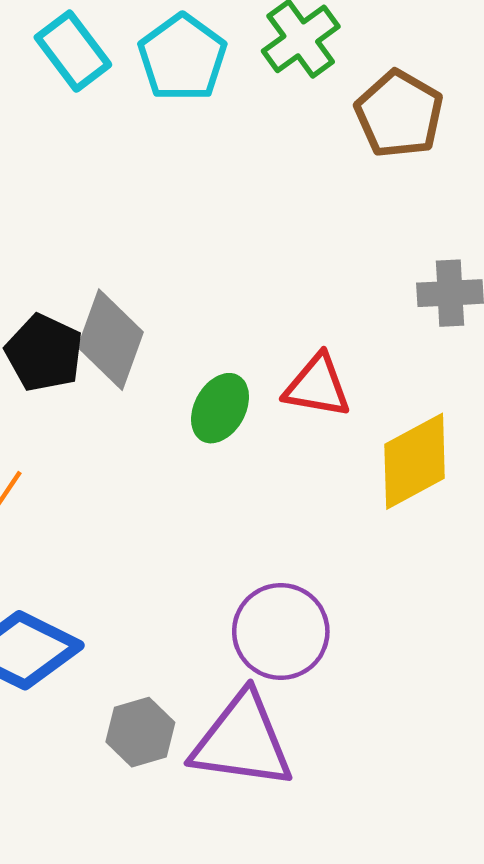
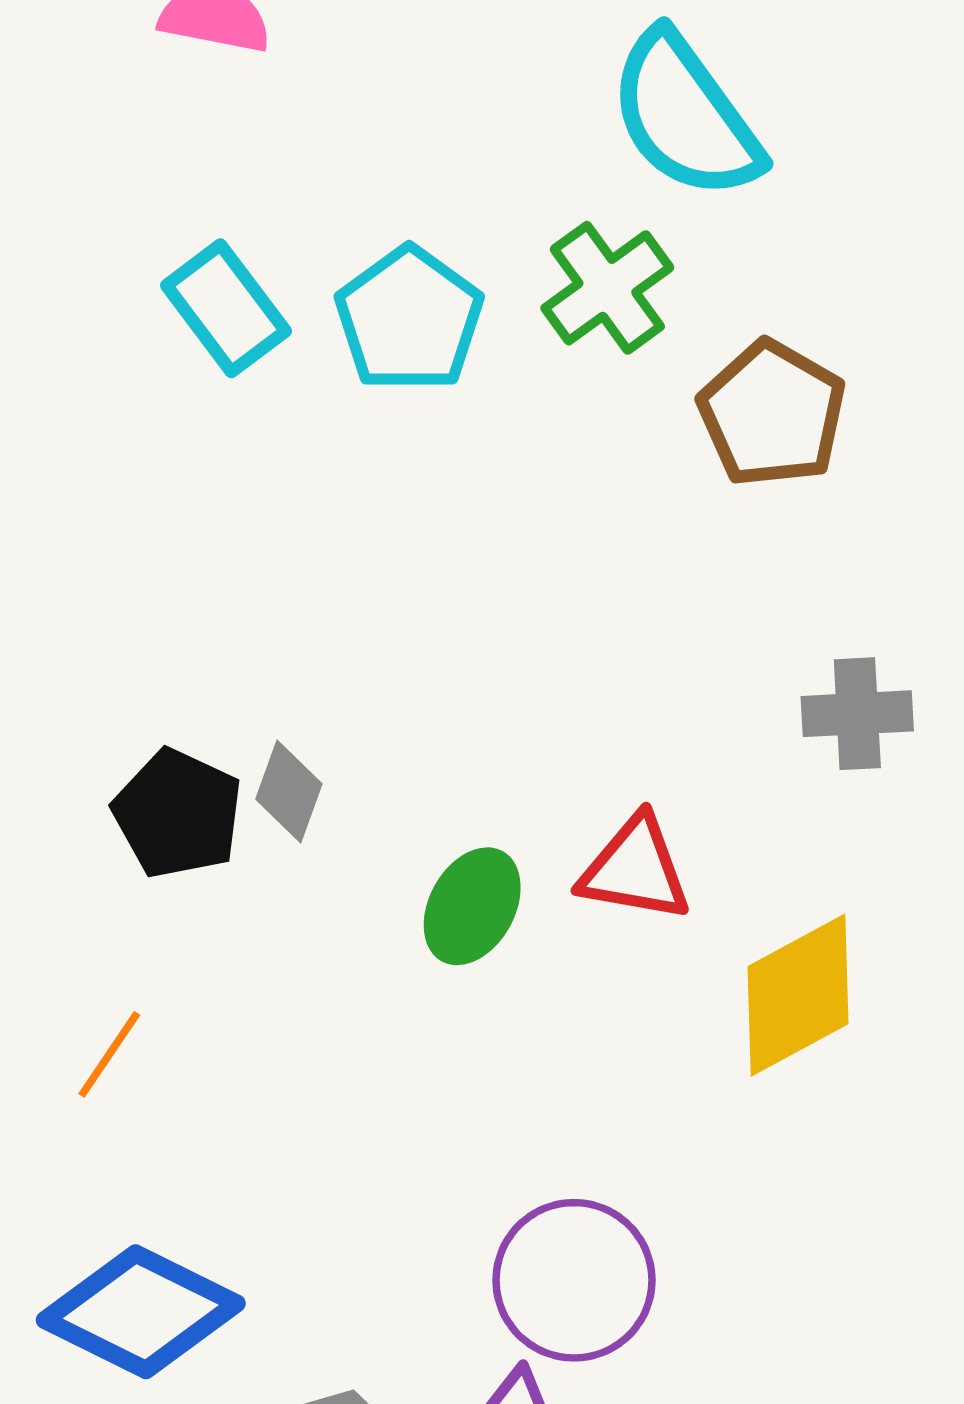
gray diamond: (111, 340) -> (289, 791), size x0.6

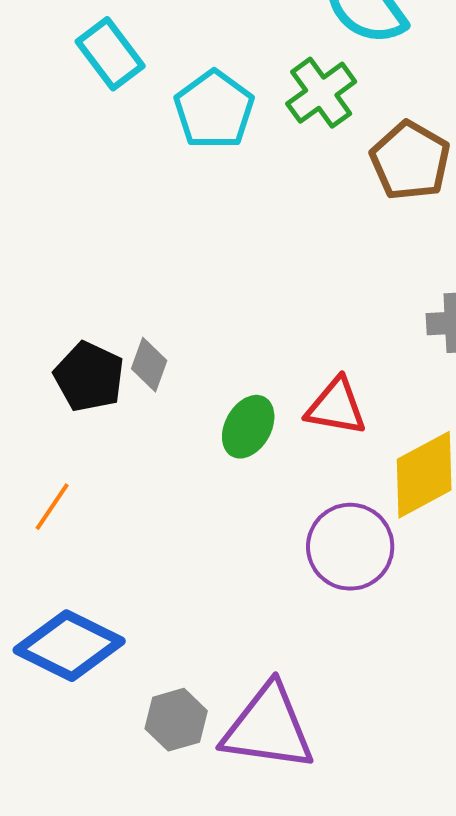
cyan rectangle: (226, 308) -> (110, 54), moved
purple circle: (574, 1280) -> (350, 547), moved

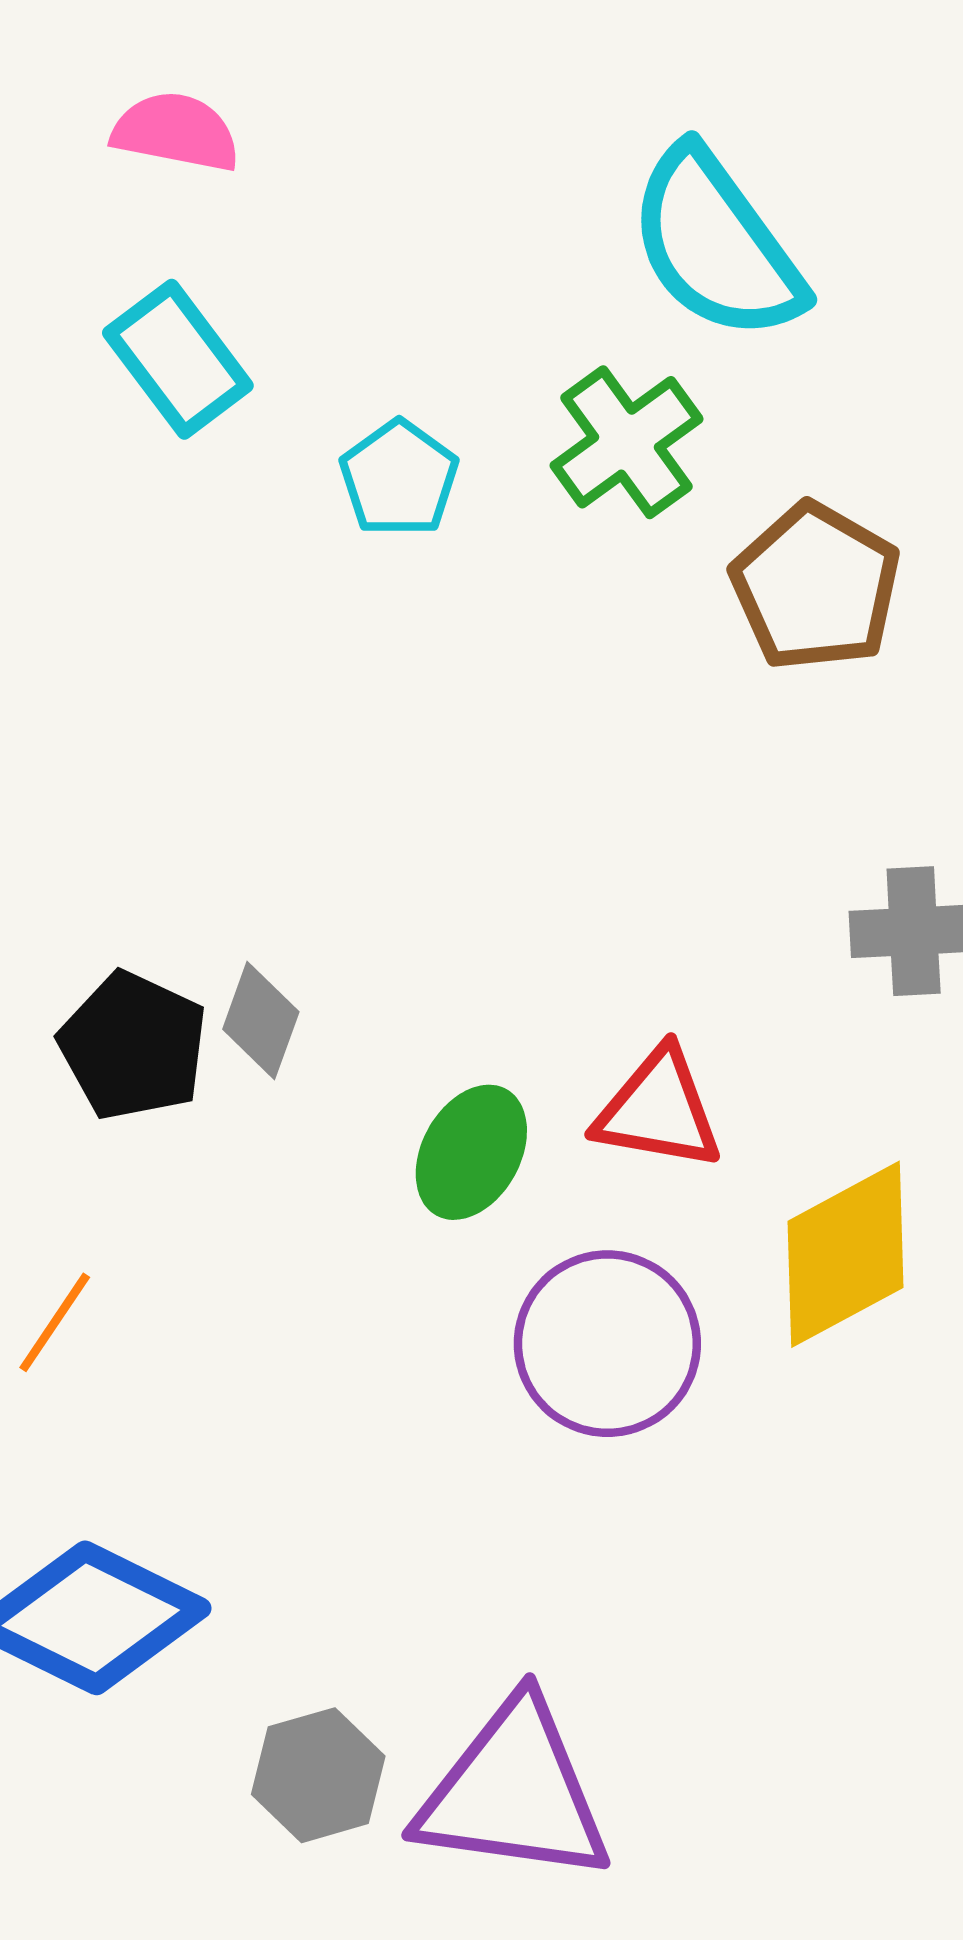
cyan pentagon: (214, 110) -> (399, 478), size x0.7
purple circle: (350, 547) -> (607, 1344), moved

